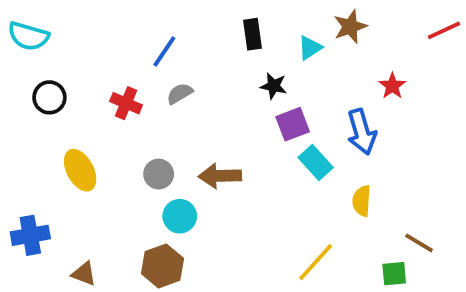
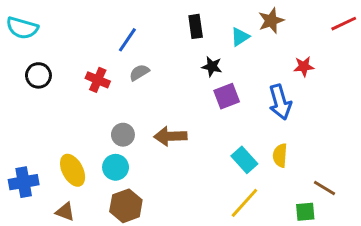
red star: (392, 86) -> (304, 67), turned 30
cyan rectangle: (316, 163) -> (244, 160), moved
yellow ellipse: (80, 170) -> (73, 170), moved
cyan circle: (180, 216) -> (116, 167), moved

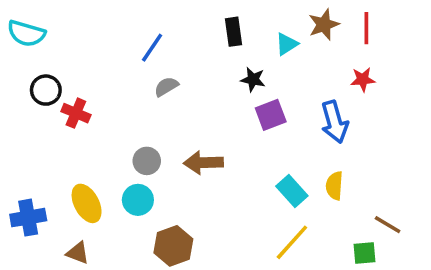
red line: (344, 24) -> (366, 28), moved, turned -65
red cross: (98, 80) -> (76, 113), moved
brown hexagon: (126, 206) -> (173, 246), moved

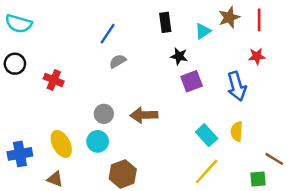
black circle: (46, 90) -> (15, 64), moved

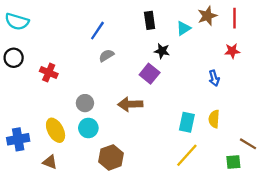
purple square: (192, 81) -> (150, 74), moved, turned -30
blue arrow: (237, 86) -> (214, 78), size x0.6
gray circle: (104, 114) -> (85, 103), moved
cyan rectangle: (207, 135) -> (187, 122), turned 54

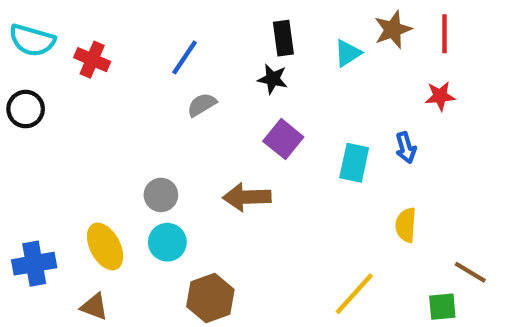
black star: (162, 51) -> (273, 79), moved
red cross: (49, 72) -> (92, 60), moved
cyan rectangle: (187, 122) -> (354, 163), moved

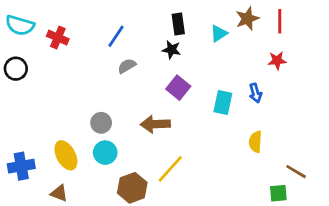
yellow line: (354, 294) -> (170, 169), moved

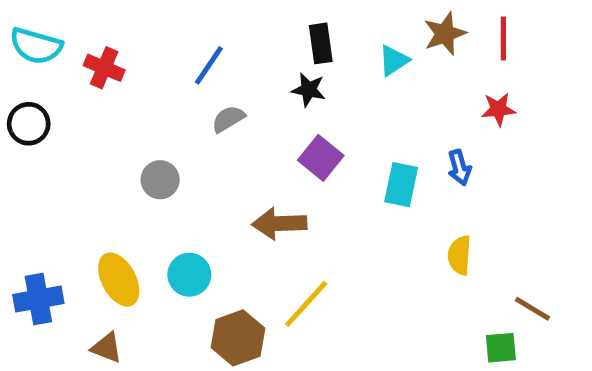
gray circle: (101, 123) -> (160, 180), moved

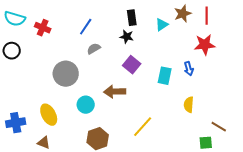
red star: (498, 109) -> (205, 45), size x1.5
gray circle: (160, 180) -> (66, 74), size x1.6
cyan circle: (189, 275) -> (86, 105), moved
yellow line: (306, 304) -> (143, 127), moved

